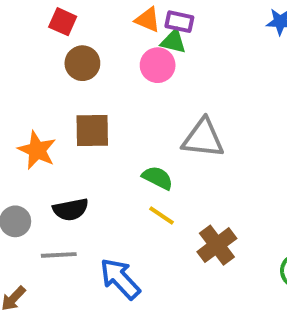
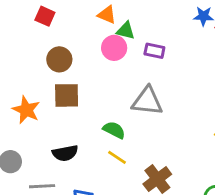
purple rectangle: (179, 22) -> (154, 51), moved
brown circle: (82, 63) -> (59, 59), moved
black semicircle: (71, 209) -> (65, 153), moved

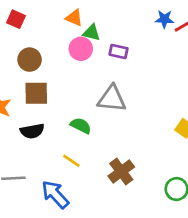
black semicircle: (65, 153) -> (32, 131), moved
yellow line: (117, 157) -> (71, 161), moved

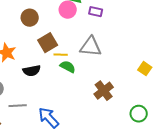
brown square: (36, 93) -> (48, 43), moved, turned -30
yellow line: (71, 161) -> (61, 55), moved, turned -32
brown cross: (121, 171) -> (104, 91), moved

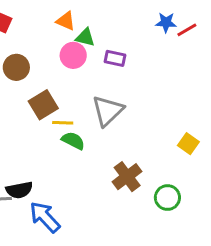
gray triangle: (91, 47) -> (108, 111), turned -50
black semicircle: (32, 71) -> (19, 190), moved
green circle: (139, 114) -> (167, 198), moved

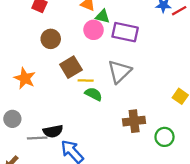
purple rectangle: (115, 58) -> (125, 32), size x1.6
brown cross: (127, 177) -> (134, 121), turned 30

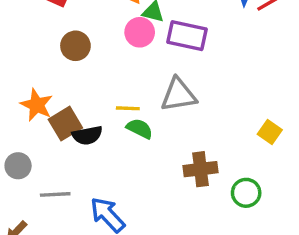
brown square: (71, 67) -> (65, 124), moved
gray triangle: (119, 72) -> (179, 95), turned 35
black semicircle: (53, 131) -> (87, 135), moved

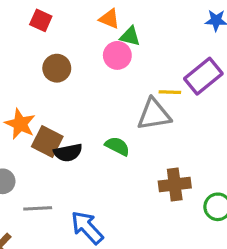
purple rectangle: (187, 36) -> (203, 76), moved, turned -51
yellow line: (128, 108) -> (170, 92), moved
brown square: (65, 124) -> (47, 141), turned -32

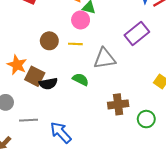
brown circle: (57, 68) -> (49, 41), moved
yellow line: (170, 92) -> (75, 44), moved

